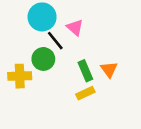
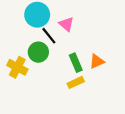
orange triangle: (109, 69) -> (97, 61), turned 42
yellow cross: (20, 76) -> (17, 67), turned 30

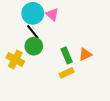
pink triangle: (66, 24) -> (52, 14), moved
black line: (49, 36) -> (33, 32), moved

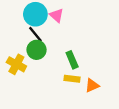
orange triangle: (85, 54) -> (92, 85), moved
yellow rectangle: (67, 73) -> (72, 79), turned 32

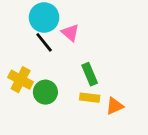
pink triangle: (57, 15) -> (70, 33), moved
green circle: (37, 50) -> (45, 92), moved

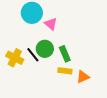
black line: (44, 42) -> (33, 55), moved
green circle: (45, 92) -> (45, 49), moved

